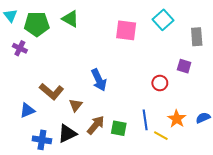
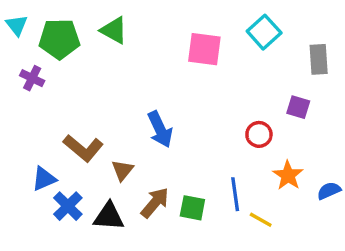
orange star: (177, 119) -> (288, 175), moved
black triangle: (67, 134) -> (109, 216), turned 30
blue cross: (42, 140) -> (68, 206), moved, turned 36

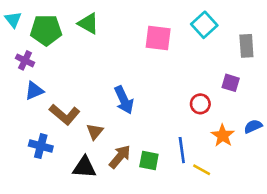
blue triangle: (44, 179) -> (34, 91), moved
blue semicircle: (329, 191) -> (253, 126), moved
blue cross: (68, 206) -> (41, 146), moved, turned -30

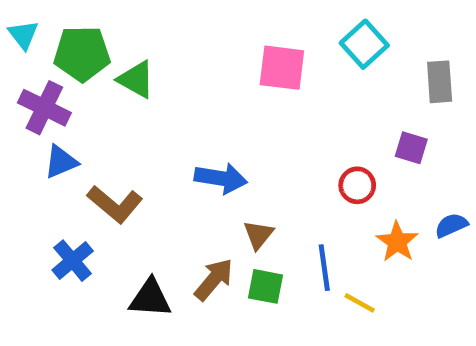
green triangle: (88, 23) -> (136, 79), moved
purple cross: (25, 60) -> (44, 108), size x1.5
blue arrow: (124, 100) -> (221, 178), turned -56
brown triangle: (95, 132) -> (258, 235), moved
blue cross: (41, 146) -> (73, 261), turned 35

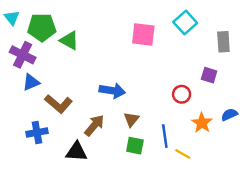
blue cross: (73, 261) -> (37, 132), turned 30
brown arrow: (214, 279) -> (94, 125), moved

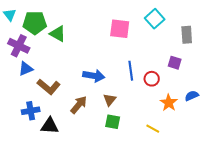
blue line: (165, 136) -> (131, 71), moved
black triangle: (76, 152) -> (50, 126), moved

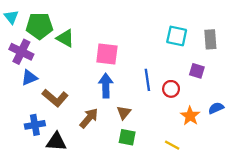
cyan square: (155, 19) -> (177, 36), moved, turned -36
pink square: (120, 29) -> (107, 54), moved
blue arrow: (94, 76) -> (106, 86), turned -100

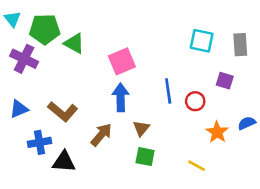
pink square: (107, 54) -> (122, 61), turned -30
blue triangle: (29, 78) -> (19, 109), moved

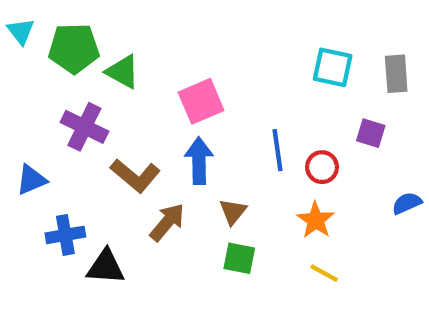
purple cross: (24, 59) -> (84, 127), moved
brown L-shape: (63, 112) -> (135, 176), moved
orange star: (217, 132) -> (316, 220), moved

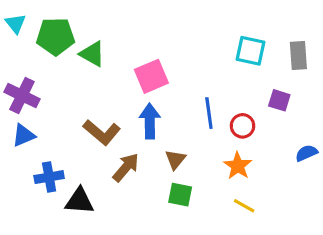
purple cross: (84, 127) -> (22, 95), moved

